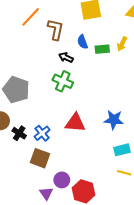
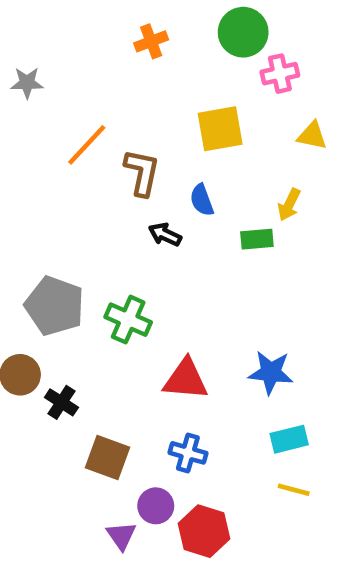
green rectangle: (102, 49) -> (257, 239), moved
green cross: (63, 81) -> (128, 320), moved
blue cross: (42, 133) -> (188, 453), moved, turned -35

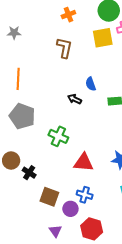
yellow square: (220, 129) -> (103, 38), moved
orange line: (87, 145) -> (18, 79), moved, turned -40
brown L-shape: (142, 172) -> (64, 48), moved
gray pentagon: (55, 306) -> (22, 116), moved
purple circle: (156, 506) -> (70, 209), moved

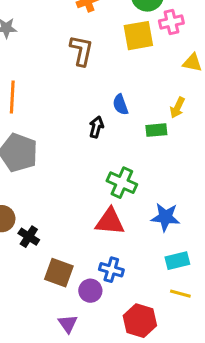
black arrow: (74, 99) -> (96, 127), turned 80
green cross: (58, 136) -> (122, 183), moved
red hexagon: (92, 229) -> (140, 321), moved

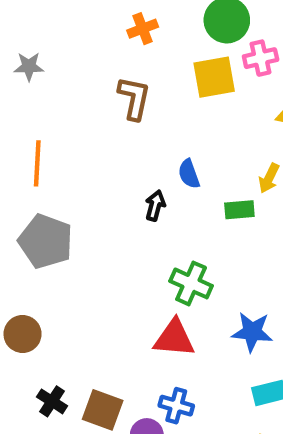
black cross: (29, 237) -> (52, 401), moved

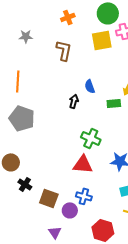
gray star: (29, 67) -> (26, 36), moved
black cross: (52, 401) -> (25, 184), moved

